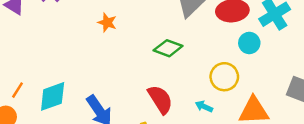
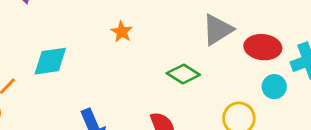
cyan diamond: (53, 96) -> (50, 61), moved

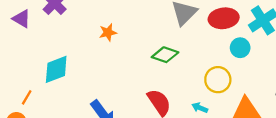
orange star: (122, 32) -> (108, 32), turned -30

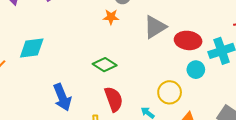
orange star: (108, 32) -> (111, 17), moved
green diamond: (165, 55) -> (105, 65), moved

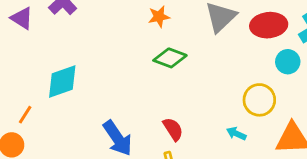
green diamond: (105, 65) -> (170, 58), moved
red semicircle: (114, 99) -> (173, 129), moved, size x0.7

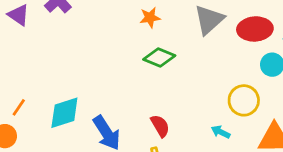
cyan diamond: (62, 82) -> (64, 113), moved

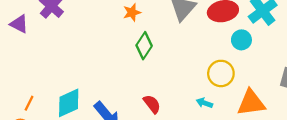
green diamond: (159, 57) -> (144, 46), turned -72

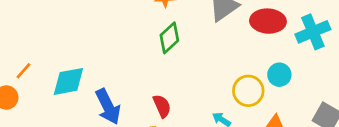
cyan circle: (241, 40) -> (279, 75), moved

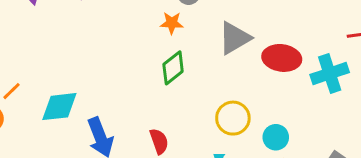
cyan circle: (279, 75) -> (276, 137), moved
yellow circle: (248, 91) -> (233, 118), moved

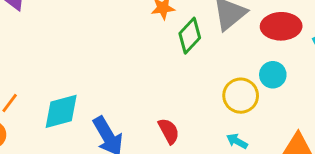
green diamond: (173, 68) -> (190, 36), moved
cyan circle: (276, 137) -> (273, 75), moved

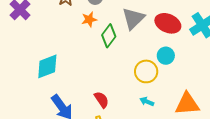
red ellipse: (281, 26) -> (168, 23), turned 30
cyan diamond: (61, 111) -> (47, 66), moved

